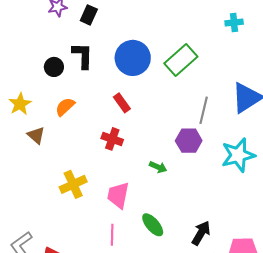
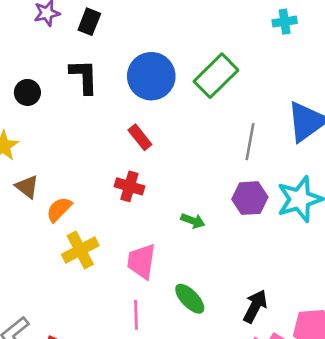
black circle: (54, 67) -> (27, 92), moved
orange semicircle: (65, 107) -> (59, 209), moved
purple hexagon: (189, 141) -> (250, 198), moved

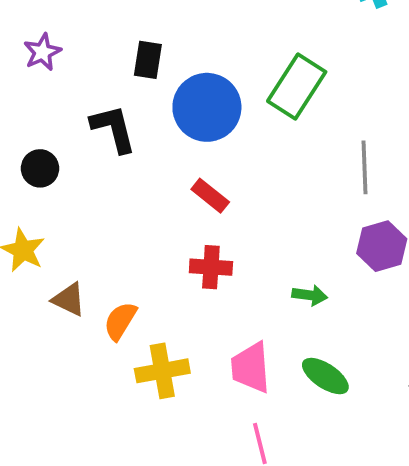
black rectangle: (89, 22) -> (148, 60), moved
yellow cross: (80, 250) -> (162, 371), turned 30
green ellipse: (190, 299) -> (325, 376), moved

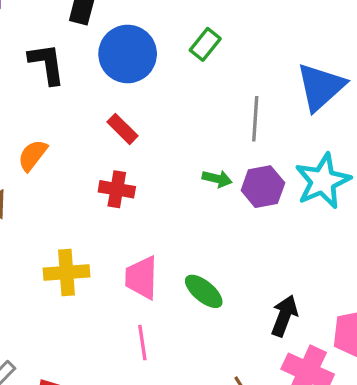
green rectangle: (297, 86) -> (205, 44), size x0.6
green arrow: (310, 295) -> (217, 179), moved
orange semicircle: (120, 321) -> (33, 155), moved

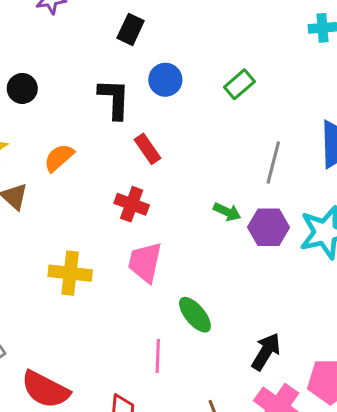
blue circle: (128, 54) -> (165, 80), size x0.6
black L-shape: (47, 64) -> (114, 99), moved
pink trapezoid: (141, 278) -> (145, 262), moved
pink line: (142, 343) -> (158, 356), moved

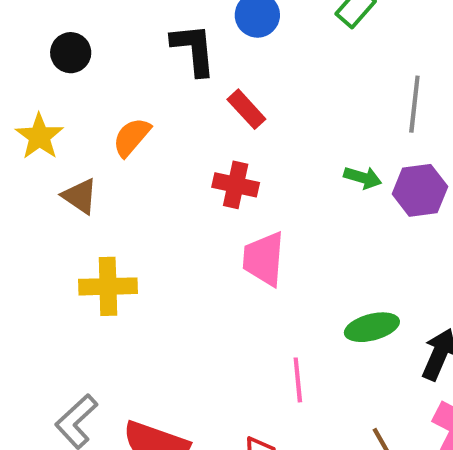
yellow cross: (70, 273) -> (108, 286), moved
green ellipse: (195, 315) -> (372, 327), moved, turned -57

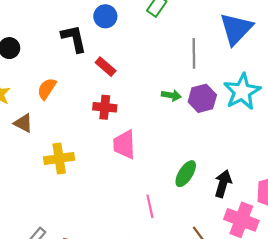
yellow cross: (108, 286) -> (59, 158), moved
green ellipse: (372, 327) -> (186, 174), turned -36

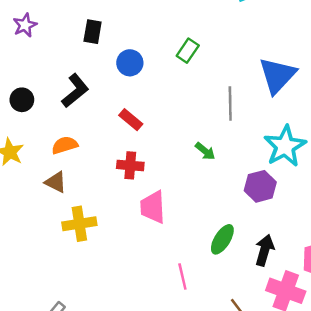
black L-shape: (74, 39) -> (75, 91), moved, turned 64
orange semicircle: (47, 89) -> (65, 145), turned 40
green arrow: (171, 95) -> (205, 151), turned 30
purple hexagon: (202, 98) -> (260, 186), moved
brown triangle: (23, 123) -> (56, 182), moved

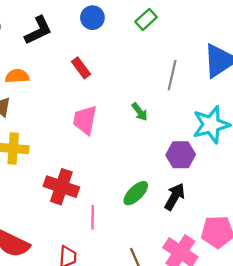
red cross: (130, 165) -> (61, 187), moved, size x1.4
pink trapezoid: (153, 207) -> (85, 120), moved
black arrow: (265, 250) -> (175, 197), moved

